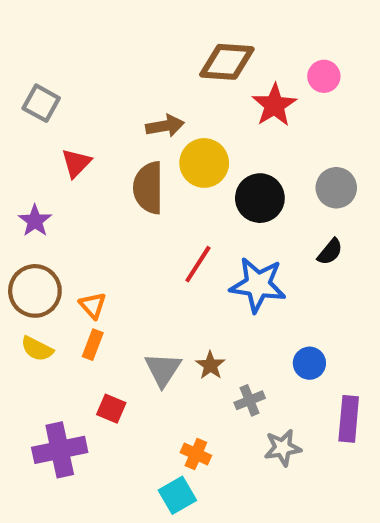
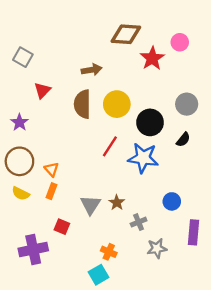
yellow circle: (204, 163) -> (117, 104), moved
black circle: (260, 198) -> (150, 122), moved

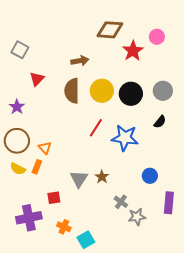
black circle: (150, 122) -> (131, 94), moved
orange rectangle: (52, 191) -> (37, 167), moved
gray cross: (139, 222) -> (121, 202), moved, turned -32
red square: (62, 227) -> (54, 198), turned -32
orange cross: (109, 252) -> (64, 227), moved

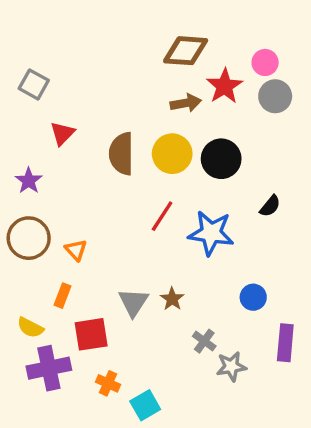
brown arrow: (80, 61) -> (186, 103), moved
gray circle: (163, 91) -> (275, 96), moved
orange rectangle: (37, 167) -> (62, 296), moved
yellow semicircle: (18, 169) -> (30, 328), moved
red square: (54, 198) -> (91, 334), size x1.5

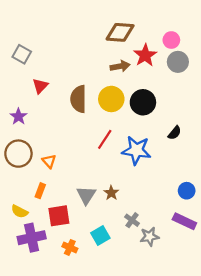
blue circle: (253, 297) -> (187, 191), moved
purple rectangle: (285, 343) -> (184, 221), turned -70
cyan square: (145, 405) -> (100, 235), moved

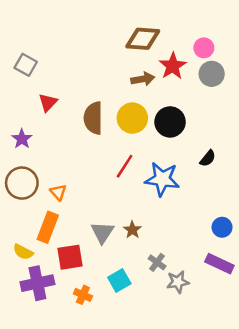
orange rectangle: (40, 191) -> (48, 227), size x1.6

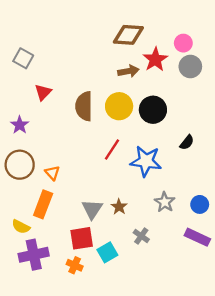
red square: (70, 257) -> (82, 238), moved
gray star: (178, 282) -> (165, 202), moved, turned -30

